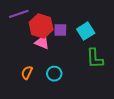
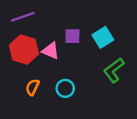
red hexagon: (41, 26) -> (24, 50), moved
green L-shape: (95, 58) -> (114, 70), turned 55

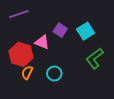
purple square: (72, 36) -> (60, 30), turned 32
red hexagon: (24, 50) -> (21, 54), moved

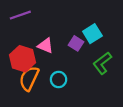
purple square: (60, 30) -> (76, 43), moved
orange semicircle: (27, 72) -> (29, 78), size x1.6

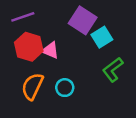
purple square: (76, 43) -> (83, 20), moved, size x1.6
red hexagon: (22, 59) -> (29, 47), moved

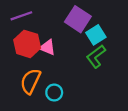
green L-shape: (113, 70) -> (96, 56), moved
cyan circle: (65, 88) -> (54, 93), moved

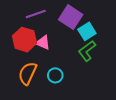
purple line: (21, 16) -> (36, 14), moved
cyan circle: (54, 93) -> (55, 75), moved

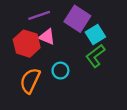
pink triangle: (43, 43) -> (47, 37), moved
cyan circle: (55, 75) -> (60, 71), moved

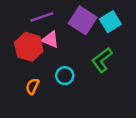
cyan square: (95, 35) -> (110, 22), moved
orange semicircle: (30, 81) -> (32, 86), size x0.6

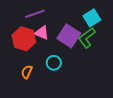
purple square: (83, 20) -> (69, 36), moved
green L-shape: (102, 60) -> (87, 38), moved

